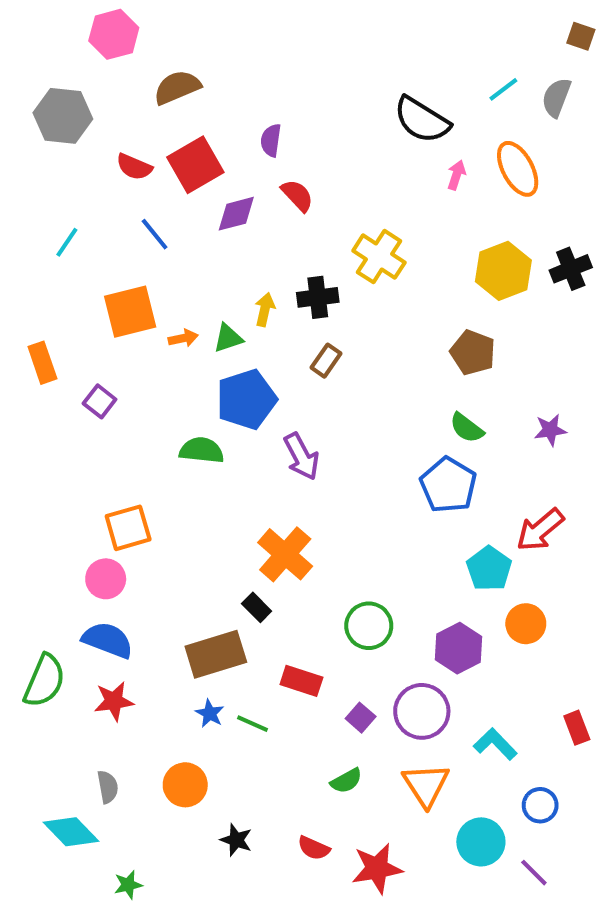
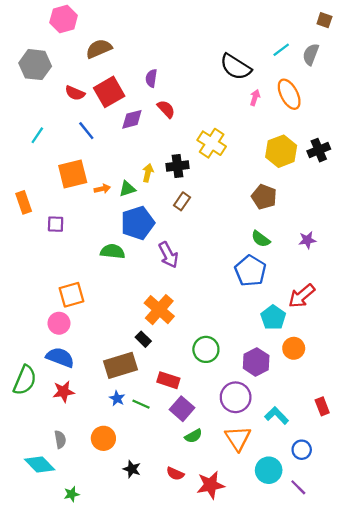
purple square: (100, 401) -> (56, 224), turned -36
purple square: (361, 718) -> (182, 409), moved, size x1.5

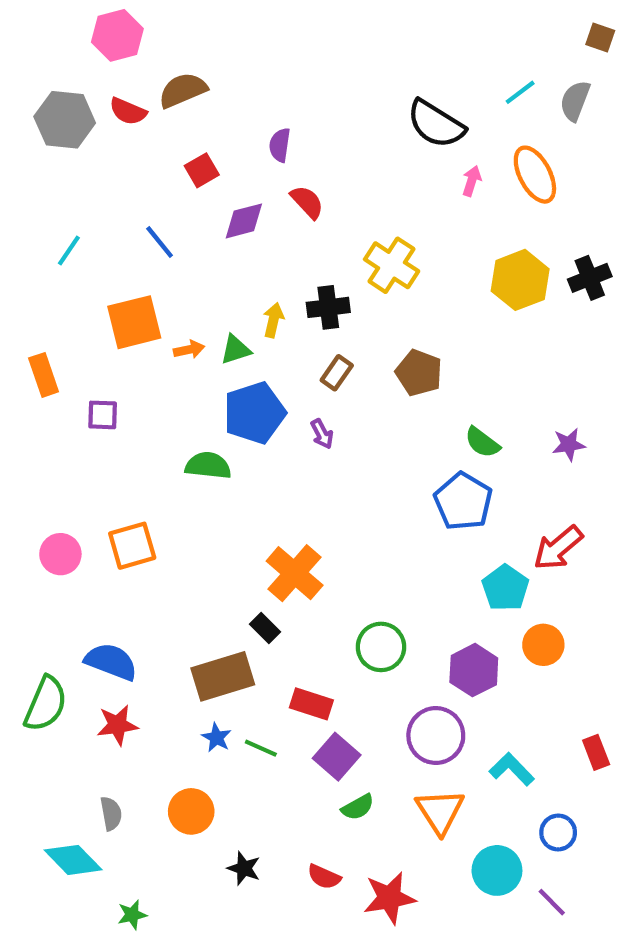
red square: (109, 92) -> (202, 170), size x0.6
red semicircle: (75, 93) -> (128, 111), moved
brown pentagon: (264, 197) -> (419, 373), moved
purple arrow: (168, 255) -> (322, 434), moved, size x0.6
pink circle: (59, 323) -> (60, 554), moved

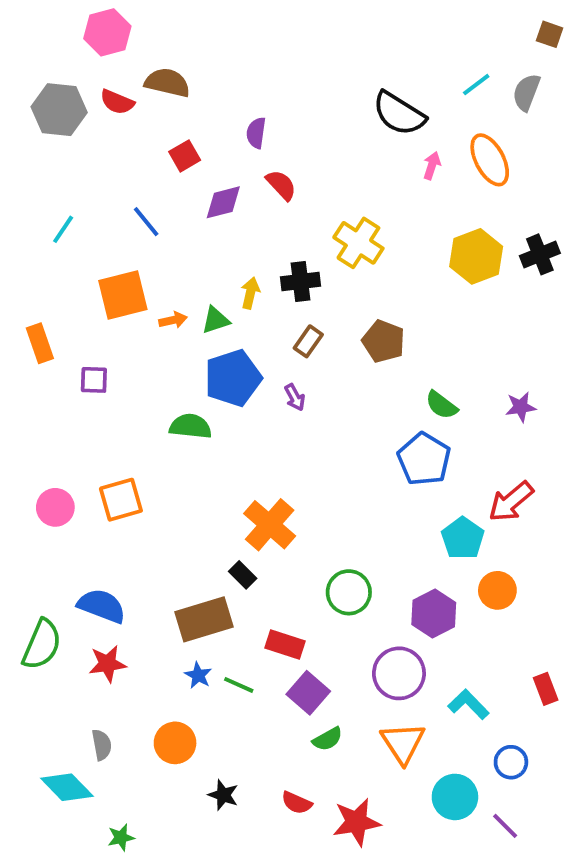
brown semicircle: (183, 90) -> (167, 83), turned 36

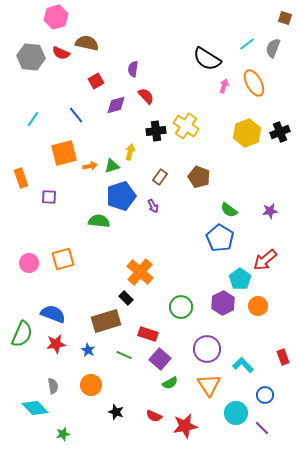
black cross: (301, 281) -> (156, 131), moved
purple hexagon: (434, 614) -> (223, 303), moved
blue star: (198, 675) -> (88, 350), moved

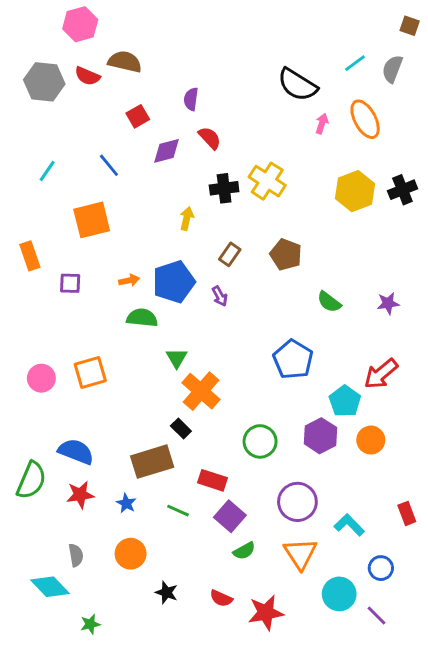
orange arrow: (90, 166) -> (129, 280), moved
green triangle: (112, 166) -> (177, 358), moved, turned -42
blue pentagon: (220, 238) -> (293, 359), moved

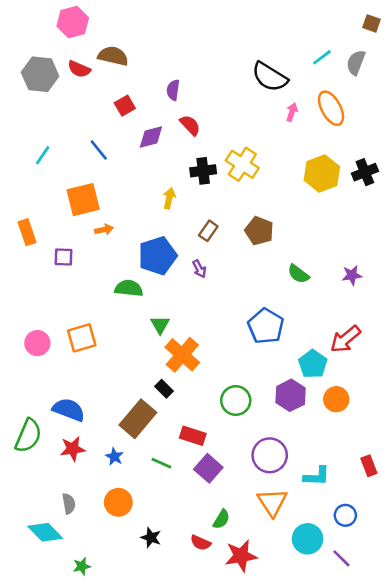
orange arrow: (129, 280) -> (104, 230), moved
brown rectangle: (152, 462) -> (138, 419), turned -33
cyan L-shape: (349, 525) -> (317, 476), turned 136
green semicircle: (244, 551) -> (221, 519), moved, turned -30

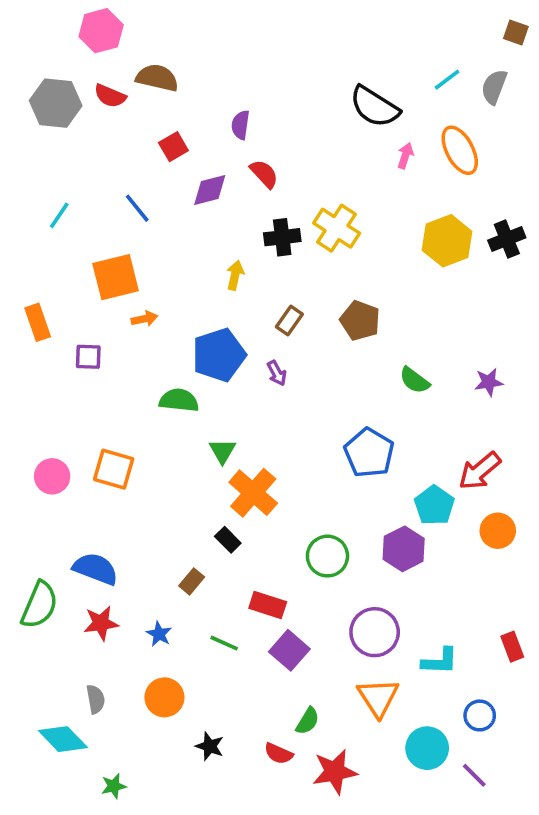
orange square: (82, 338) -> (114, 469), turned 32
orange circle: (336, 399) -> (498, 531), moved
brown rectangle: (138, 419) -> (192, 581), size x0.5

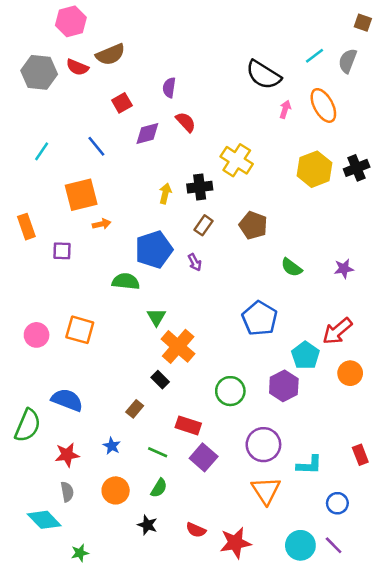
brown semicircle: (157, 78) -> (110, 54), turned 144
black cross: (282, 237) -> (200, 187), moved
red star: (101, 623) -> (67, 455), moved
green semicircle: (308, 721) -> (159, 488), moved
cyan circle: (427, 748) -> (300, 545), moved

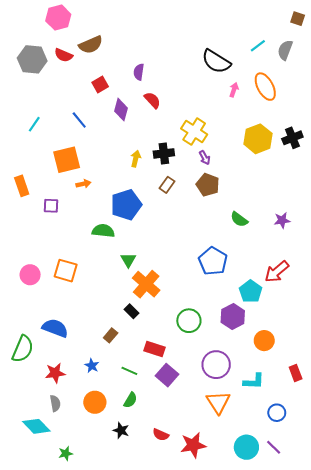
purple diamond: (147, 134) -> (121, 110), turned -60
purple arrow: (195, 262) -> (205, 158), moved
orange circle: (350, 373) -> (264, 341), moved

